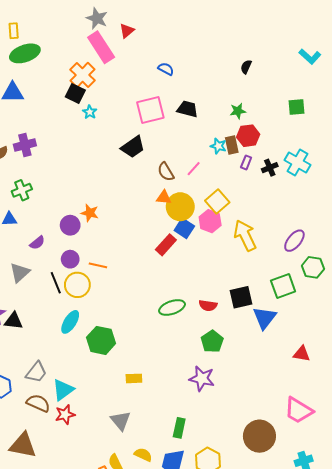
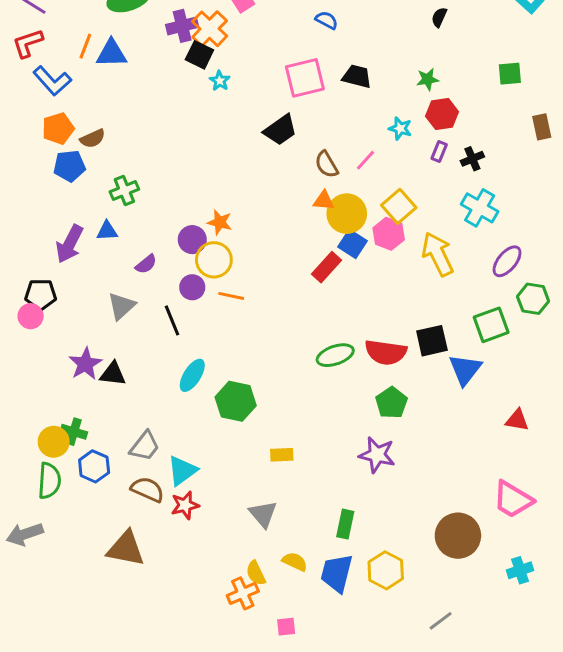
purple cross: (25, 145) -> (182, 26), moved
brown rectangle: (232, 145) -> (542, 127), moved
cyan cross: (298, 162) -> (480, 208), moved
yellow circle: (77, 285) -> (214, 260), moved
red semicircle: (208, 305) -> (386, 352), size x1.6

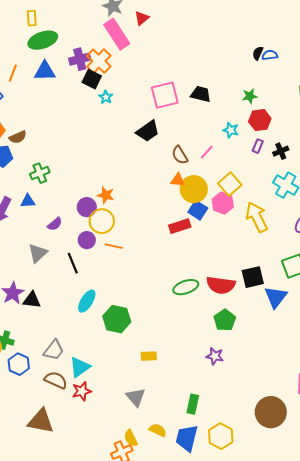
blue semicircle: (327, 20) -> (270, 55), moved, turned -35
blue triangle: (111, 53) -> (45, 71), moved
red rectangle: (327, 267) -> (180, 226), turned 30
purple star: (377, 455) -> (215, 356), size x0.7

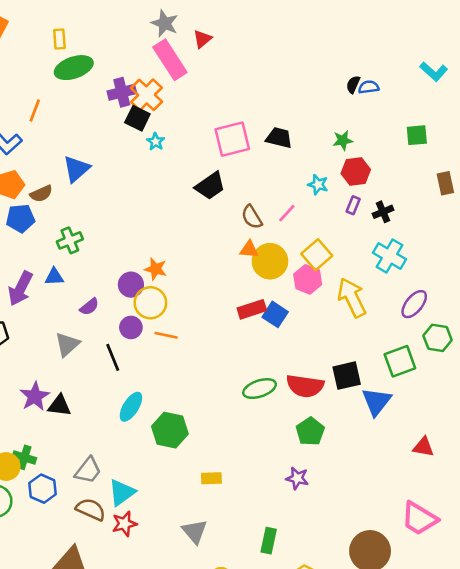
blue triangle: (45, 71) -> (76, 169), moved, turned -40
blue square: (198, 210) -> (275, 314), moved

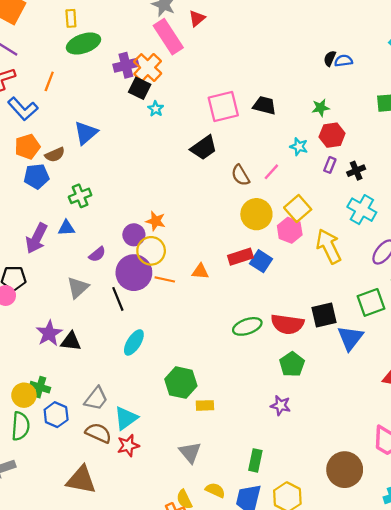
orange triangle: (249, 250) -> (200, 271), moved
purple circle: (131, 327) -> (134, 273), size x1.8
green hexagon: (170, 430) -> (181, 383), moved

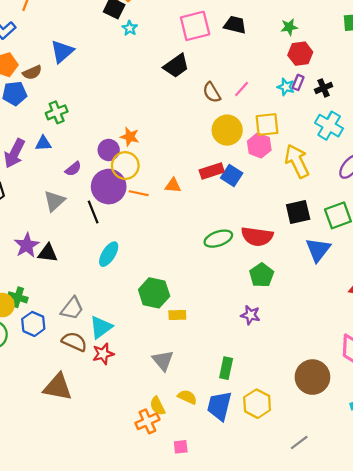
cyan star: (299, 147) -> (286, 87), moved
yellow square: (298, 208) -> (267, 125), turned 35
black square: (324, 315) -> (298, 212), moved

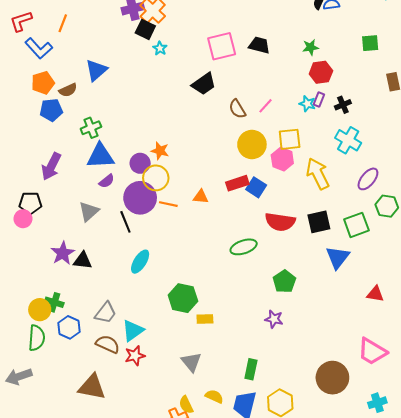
blue triangle: (43, 143) -> (100, 156), moved, size x1.8
red semicircle: (257, 236) -> (280, 222), moved

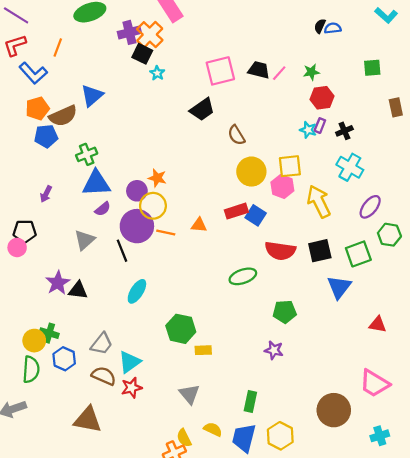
brown semicircle: (68, 90) -> (63, 116), size x1.5
pink line: (266, 106) -> (279, 73), moved
purple arrow: (51, 166) -> (46, 194), size x0.6
green pentagon: (284, 281) -> (285, 312), turned 30

